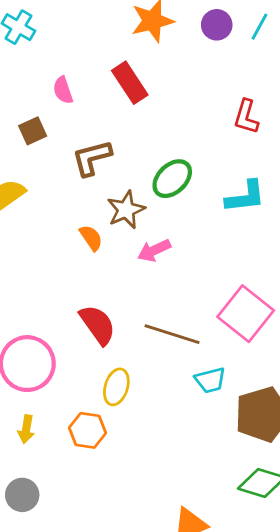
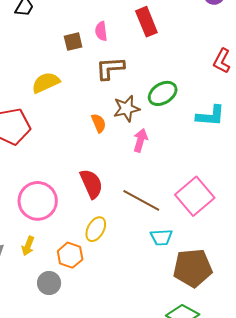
pink semicircle: (63, 90) -> (101, 31), moved
pink arrow: (154, 250) -> (140, 140), turned 120
gray circle: (22, 495) -> (49, 283), moved

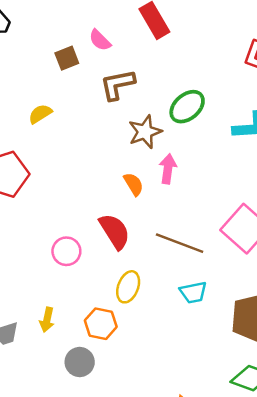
pink semicircle: (101, 31) -> (100, 40), turned -30
yellow semicircle: (46, 83) -> (40, 114), size x0.7
orange semicircle: (99, 123) -> (134, 184), moved
pink circle: (38, 201) -> (66, 251), moved, size x0.6
cyan trapezoid: (161, 237) -> (193, 292), moved

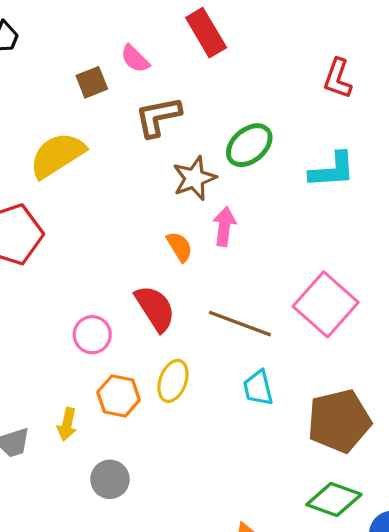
yellow semicircle: (40, 114) -> (57, 155), size x1.8
cyan trapezoid: (193, 292) -> (258, 388), turned 88
orange hexagon: (101, 324) -> (119, 396), moved

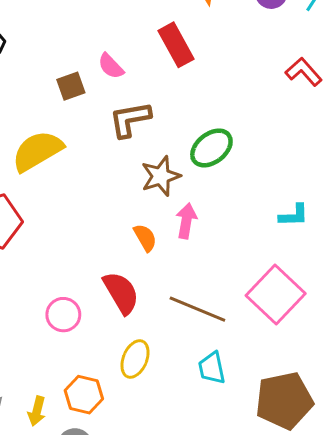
red L-shape: (338, 78) -> (304, 72), moved, turned 117
cyan L-shape: (332, 170) -> (294, 215), moved, size x0.7
orange hexagon: (119, 396) -> (84, 395), moved
yellow arrow: (67, 424) -> (37, 411), moved

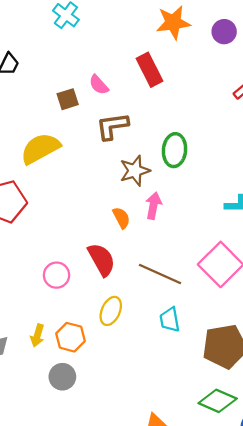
green ellipse: (211, 148) -> (174, 150), turned -48
yellow arrow: (37, 411) -> (37, 335), moved

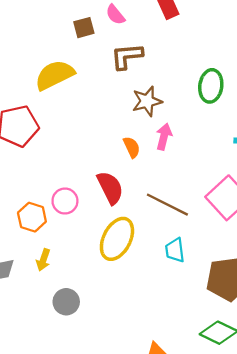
green ellipse: (174, 150) -> (211, 86), moved
yellow ellipse: (111, 311) -> (117, 239), size x1.5
orange hexagon: (70, 337) -> (32, 217), moved

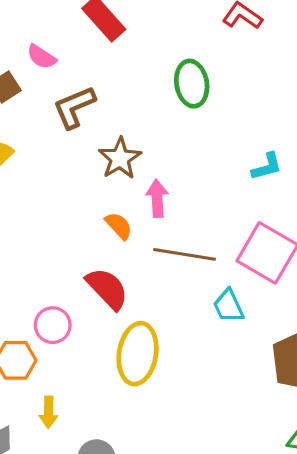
green ellipse: (211, 86) -> (192, 84), moved
brown line: (167, 205) -> (184, 254), moved
cyan trapezoid: (175, 250) -> (228, 306), moved

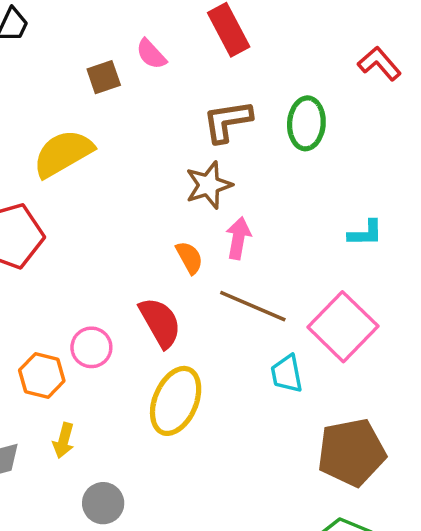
brown L-shape: (74, 107) -> (227, 121), moved

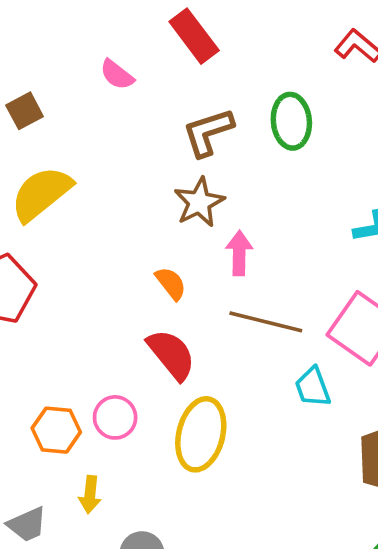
brown square: (104, 77) -> (25, 111), moved
orange semicircle: (189, 258) -> (171, 283), moved
pink circle: (91, 347) -> (115, 417), moved

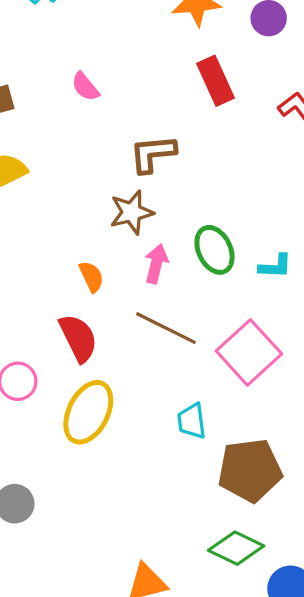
red rectangle: (194, 36) -> (216, 81), moved
green ellipse: (291, 121) -> (215, 250), moved, turned -33
cyan trapezoid: (313, 387) -> (192, 421), moved

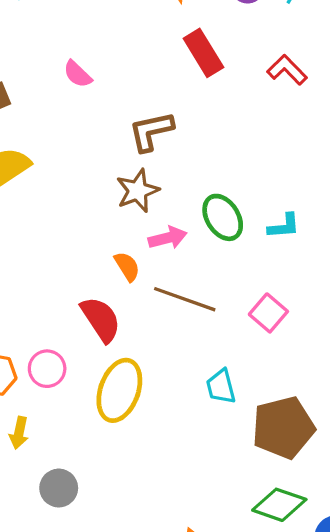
pink arrow: (156, 264) -> (168, 238), turned 69
orange semicircle: (91, 277) -> (127, 266), moved
pink square: (249, 352) -> (268, 313), size x0.6

